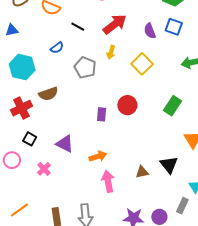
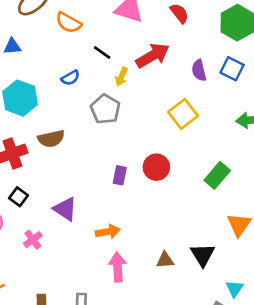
yellow arrow: (111, 52) -> (121, 77), moved

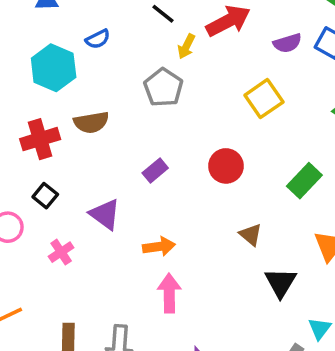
purple semicircle: (199, 70) -> (287, 43), turned -95
blue semicircle: (70, 78) -> (98, 39), moved
purple rectangle: (120, 175) -> (155, 171), moved, turned 36
brown triangle: (165, 260) -> (251, 235), moved, turned 42

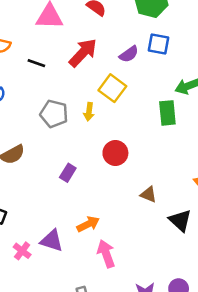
yellow arrow: (186, 46) -> (89, 112), moved
yellow square: (264, 99) -> (112, 88), moved
green rectangle: (304, 181) -> (167, 113), moved, turned -30
purple triangle: (105, 214) -> (52, 241), moved

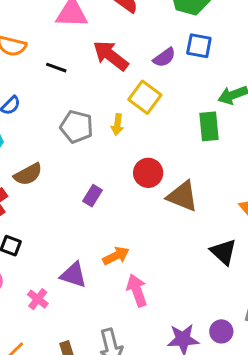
red arrow: (83, 53) -> (111, 56), turned -96
brown triangle: (148, 194) -> (182, 196), moved, size x1.6
pink cross: (22, 251) -> (38, 299), moved

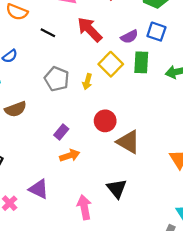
green rectangle: (209, 126) -> (141, 62), moved
black triangle: (224, 252) -> (117, 189), moved
orange arrow: (116, 256) -> (70, 156), moved

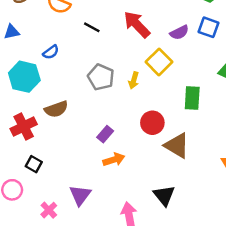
green rectangle: (141, 62) -> (192, 98), moved
purple triangle: (39, 189) -> (80, 195), turned 40

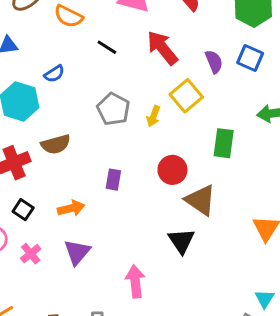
purple semicircle: (179, 33) -> (214, 62), turned -90
purple rectangle: (105, 134) -> (113, 180), turned -35
orange arrow: (114, 160) -> (71, 208), moved
black triangle: (164, 196) -> (181, 241), moved
pink cross: (49, 210) -> (31, 254), moved

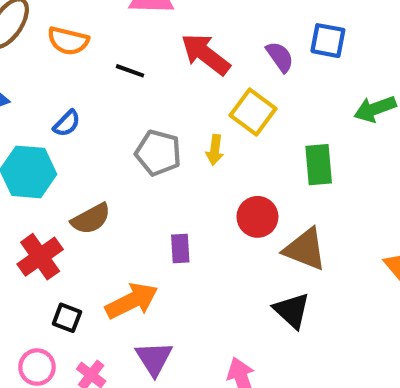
orange arrow: (71, 208) -> (132, 301), size x1.4

